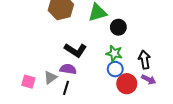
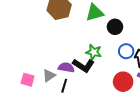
black L-shape: (75, 50) -> (83, 65), moved
green star: (114, 53) -> (94, 52), moved
blue circle: (115, 69) -> (126, 51), moved

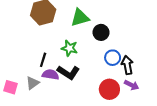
green star: (94, 52) -> (69, 48), moved
black line: (64, 86) -> (43, 60), moved

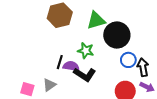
black circle: (101, 32) -> (117, 35), size x1.6
purple semicircle: (50, 75) -> (71, 66), moved

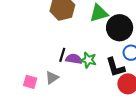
green star: (86, 51) -> (88, 60), moved
black L-shape: (85, 75) -> (115, 67), moved, turned 40

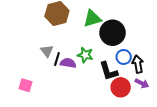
green star: (88, 60) -> (85, 55), moved
gray triangle: (52, 78) -> (47, 51), moved, turned -32

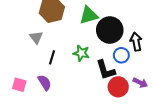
gray triangle: (47, 51) -> (36, 37), moved
purple semicircle: (68, 63) -> (45, 83), moved, turned 49
black arrow: (138, 64) -> (136, 42), moved

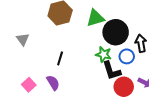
gray triangle: (36, 37) -> (23, 39), moved
green star: (81, 53) -> (103, 54), moved
pink square: (19, 85) -> (29, 85), turned 32

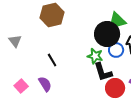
green triangle: (95, 18) -> (117, 21), moved
blue circle: (127, 56) -> (116, 50), moved
black line: (60, 58) -> (52, 60), turned -48

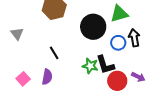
black circle: (107, 34) -> (93, 27), moved
green star: (95, 56) -> (90, 66), moved
purple semicircle: (45, 84) -> (47, 77), turned 42

